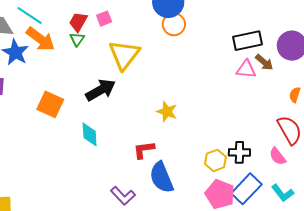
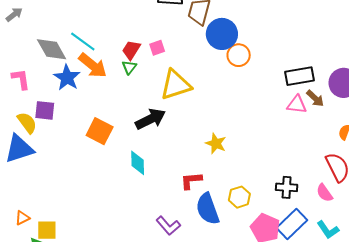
orange circle: (174, 24) -> (239, 55), moved
yellow triangle: (124, 55) -> (176, 85), turned 32
yellow hexagon: (215, 160) -> (239, 197), moved

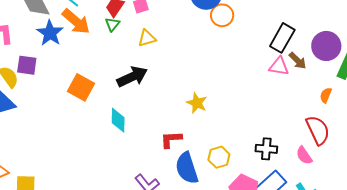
black rectangle: (299, 76) -> (282, 38), turned -52
yellow triangle: (176, 85) -> (147, 38), moved, size x0.6

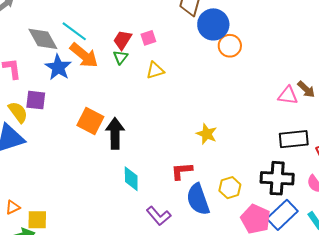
black rectangle: (282, 38) -> (294, 139), moved, turned 56
black arrow: (132, 77) -> (115, 133), moved, turned -64
cyan diamond: (118, 120) -> (131, 179), moved
black cross: (266, 149) -> (277, 178), size x1.5

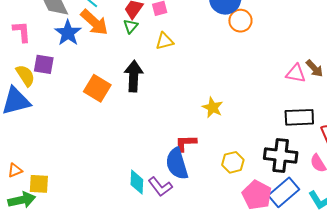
black arrow: (115, 133) -> (134, 76), moved
cyan diamond: (131, 179) -> (137, 182), moved
blue semicircle: (198, 199) -> (177, 164), moved

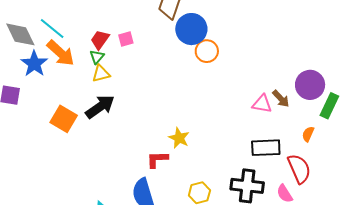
yellow triangle: (165, 41) -> (101, 74), moved
black arrow: (134, 76) -> (100, 107), turned 52
red L-shape: (186, 143) -> (157, 159), moved

